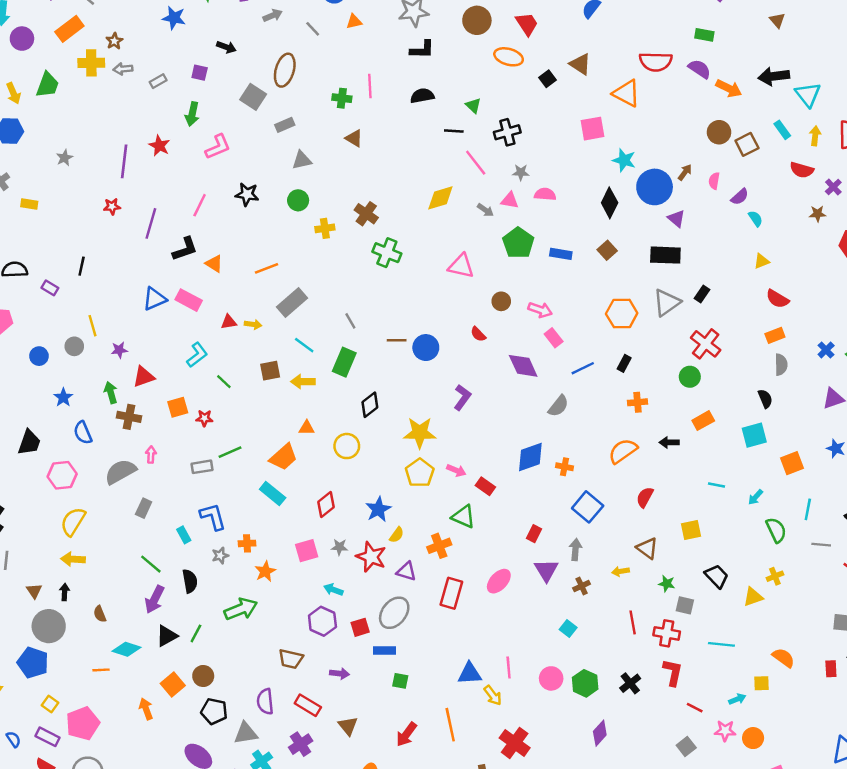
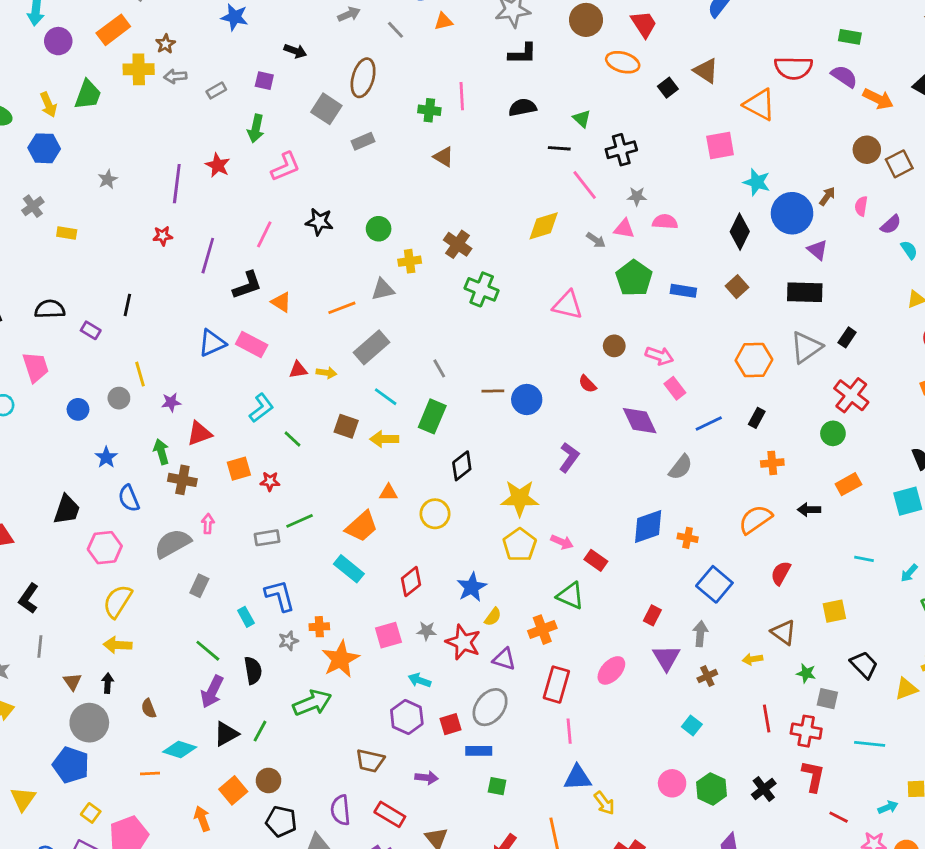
gray triangle: (302, 160) -> (383, 289), moved
brown square: (270, 371) -> (346, 426), turned 30
orange star: (265, 571) -> (340, 659), size x1.5
pink line: (509, 667) -> (569, 731), moved

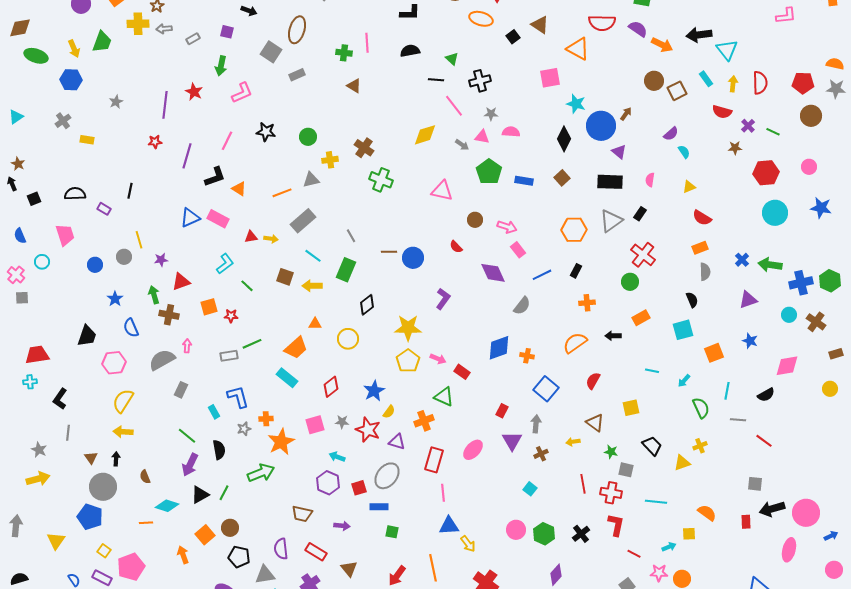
pink semicircle: (861, 206) -> (650, 180), moved

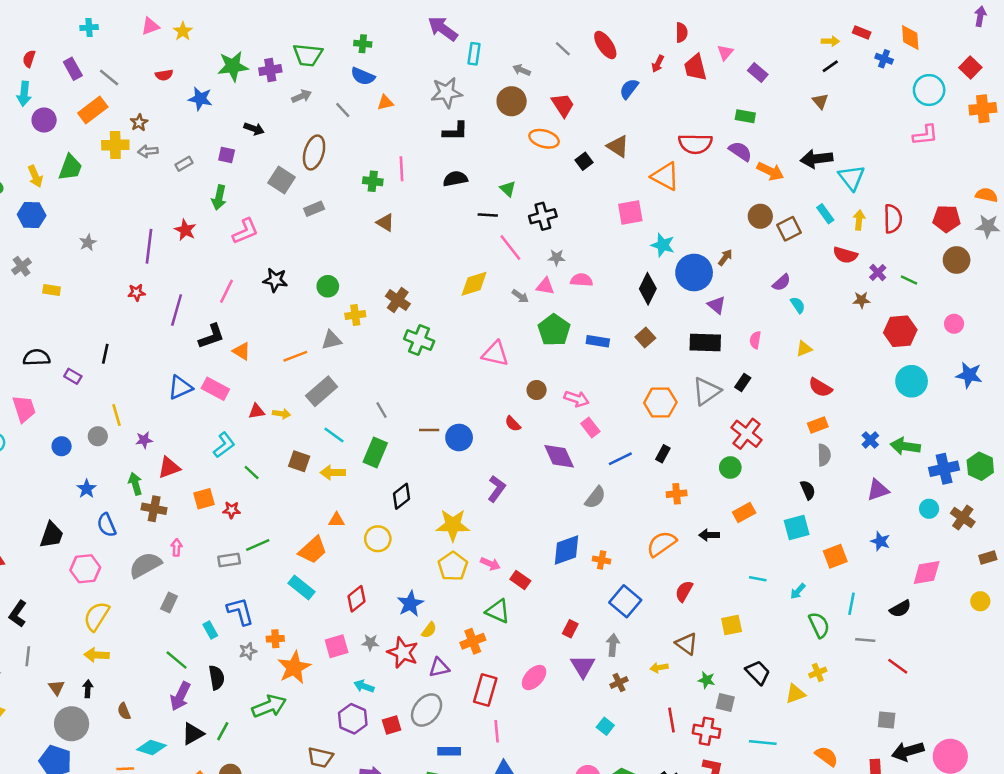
purple triangle: (397, 442) -> (439, 668), turned -30
blue rectangle: (379, 507) -> (449, 751), moved

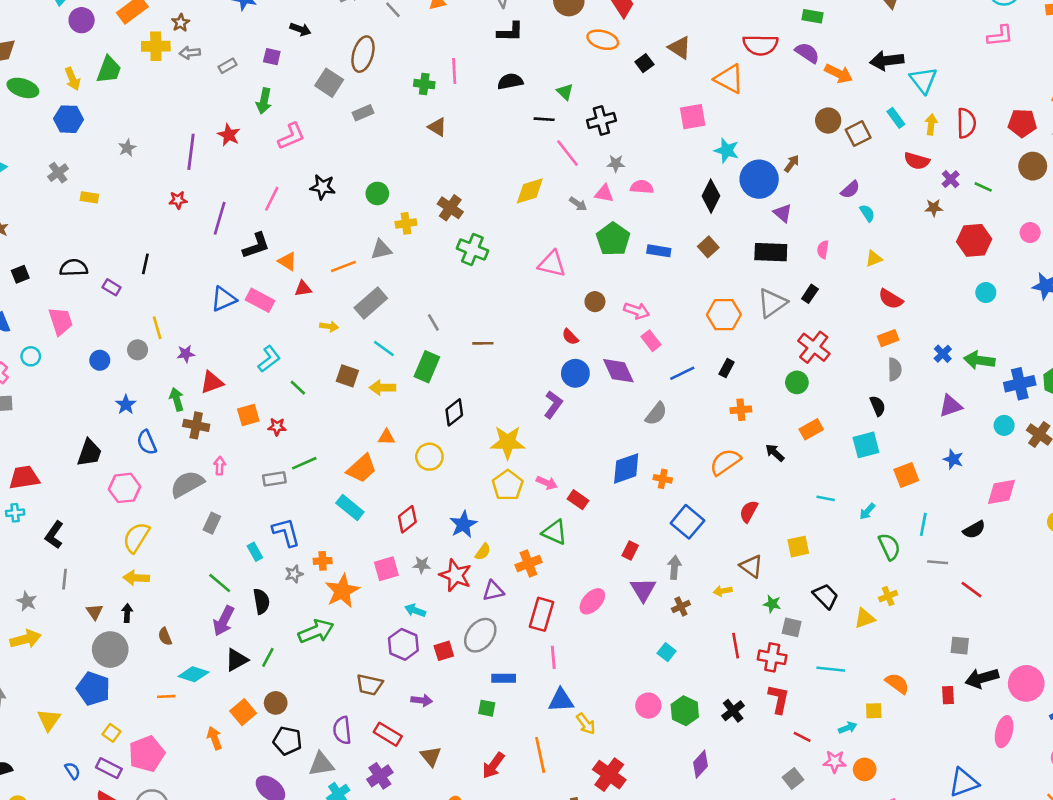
cyan circle: (912, 381) -> (986, 293), size x0.6
red triangle: (257, 411) -> (303, 289), moved
blue circle: (459, 438) -> (575, 373), moved
black arrow: (709, 535) -> (775, 453), turned 42

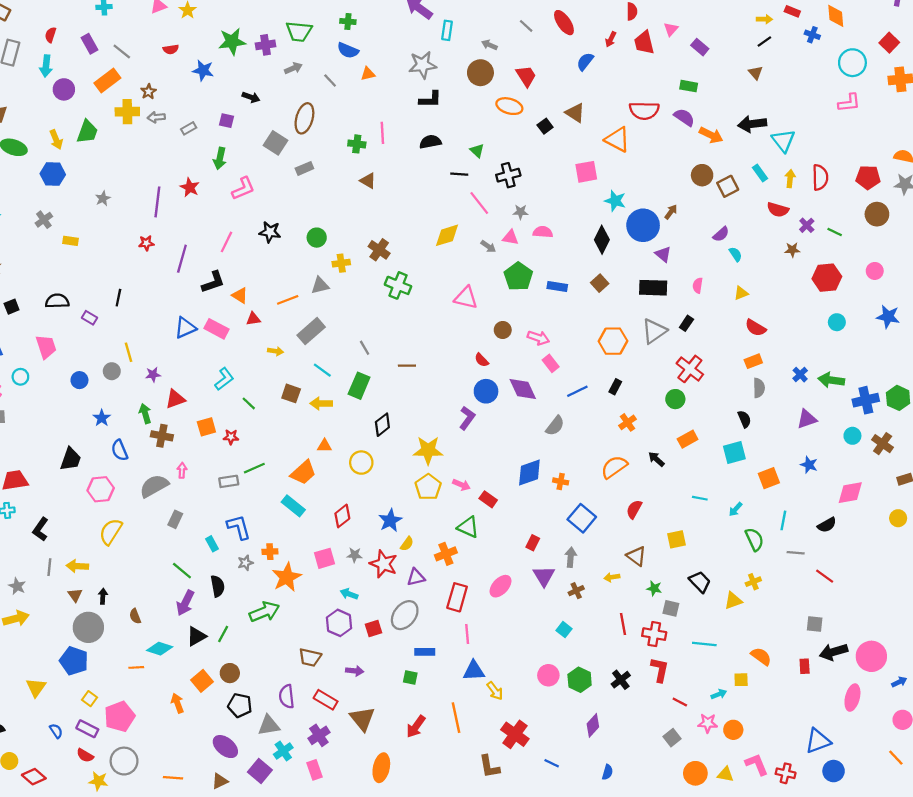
orange cross: (741, 410) -> (627, 422), turned -30
yellow arrow: (136, 578) -> (77, 566), moved
brown triangle: (431, 756) -> (362, 719), size x1.4

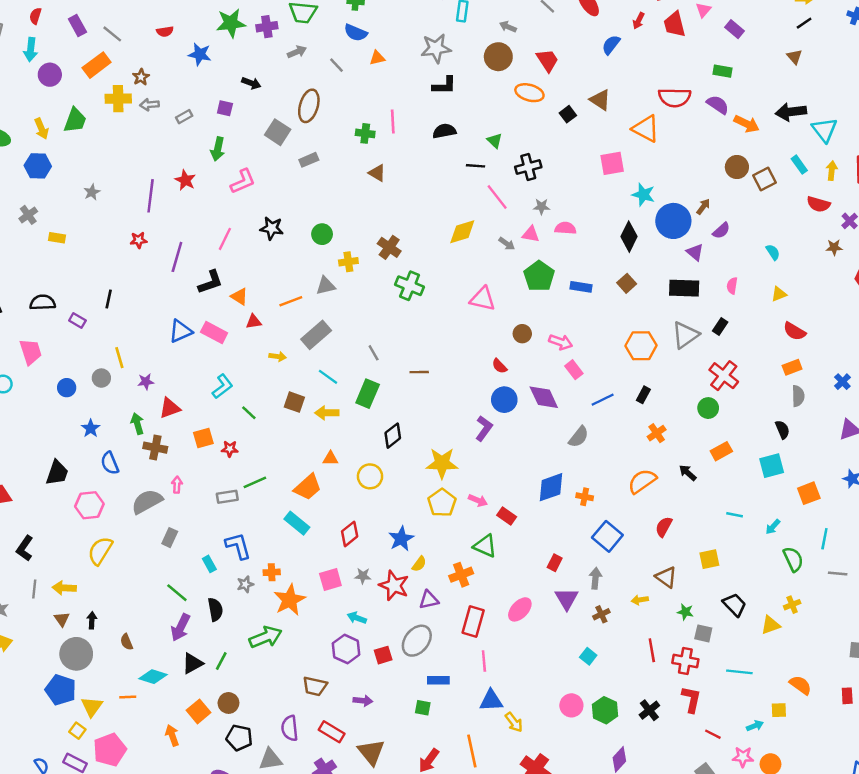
purple semicircle: (721, 234) -> (721, 231), moved
yellow triangle: (36, 688) -> (92, 707), moved

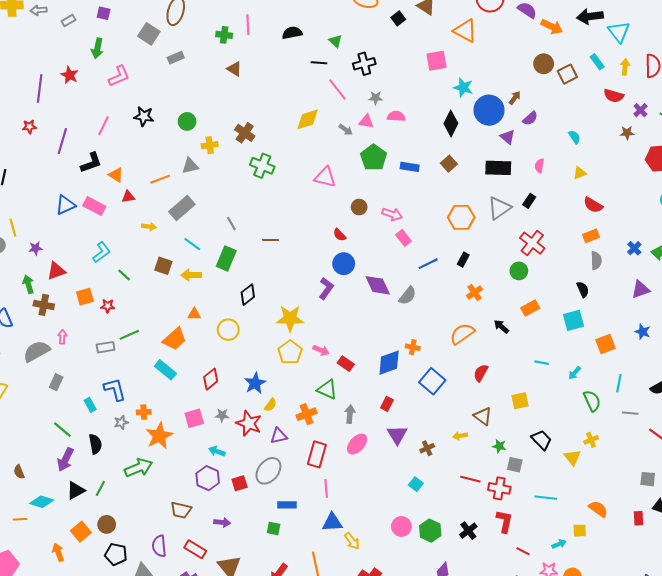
purple diamond: (544, 397) -> (378, 285), moved
blue diamond: (551, 487) -> (389, 363), moved
gray arrow: (595, 578) -> (350, 414), moved
yellow triangle: (770, 625) -> (572, 457), turned -48
red line: (652, 650) -> (470, 479), turned -66

